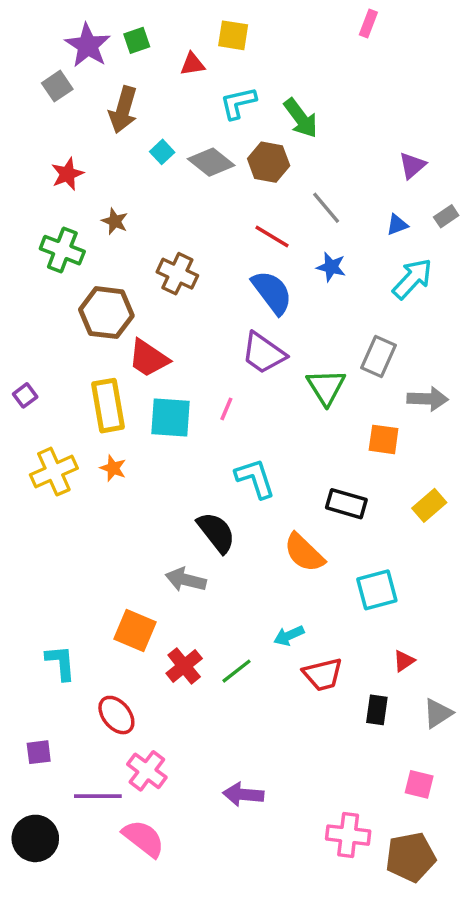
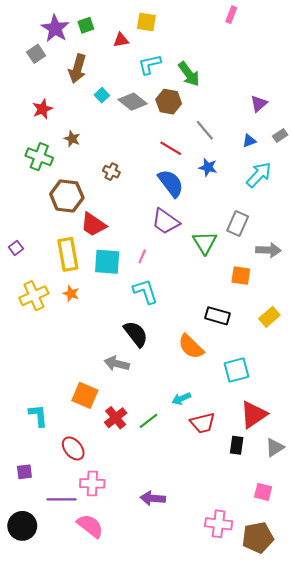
brown cross: (177, 274) -> (111, 172), size x0.7
cyan L-shape: (255, 478) -> (145, 291), moved
red triangle: (404, 661) -> (254, 415), size x2.0
pink cross: (147, 771) -> (92, 483), turned -35

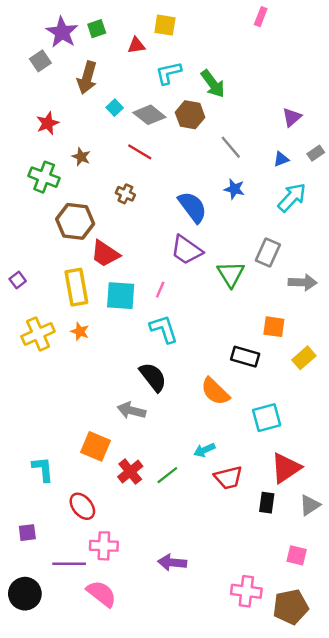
red line: (171, 148) -> (140, 152), moved
orange square: (241, 276) -> (274, 327), moved

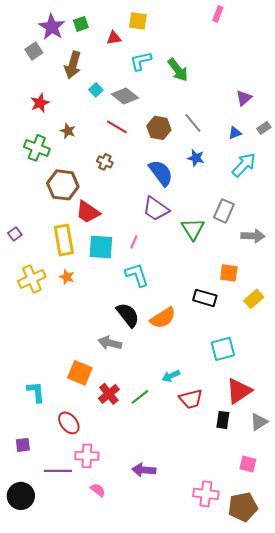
brown hexagon: (190, 115) -> (159, 128), moved
orange semicircle: (215, 391) -> (163, 318), moved, turned -76
pink semicircle: (101, 594) -> (98, 490), moved, size x0.6

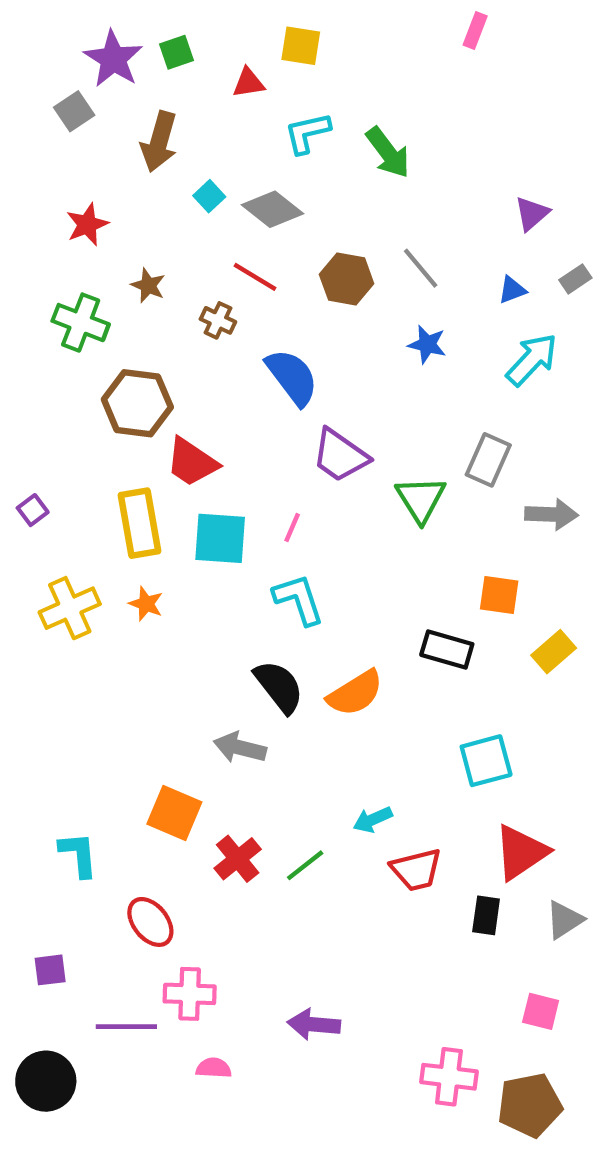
brown cross: (105, 162) -> (218, 320), moved
blue semicircle: (161, 173) -> (292, 377), moved
pink semicircle: (98, 490) -> (214, 1068), turned -35

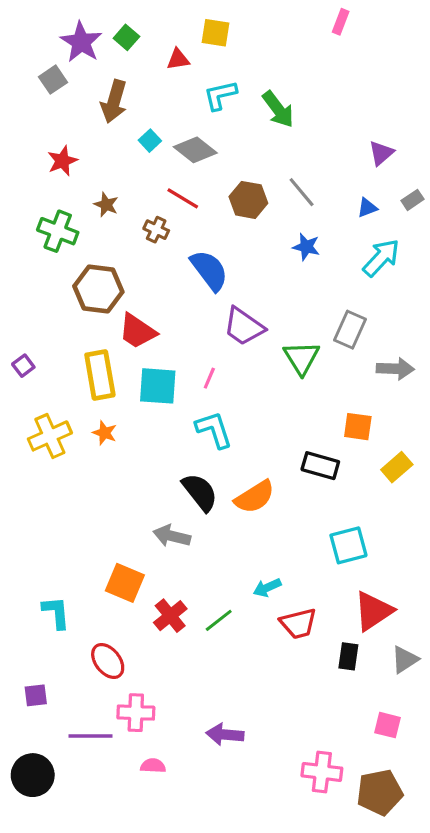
green square: (177, 52) -> (126, 37), turned -30

